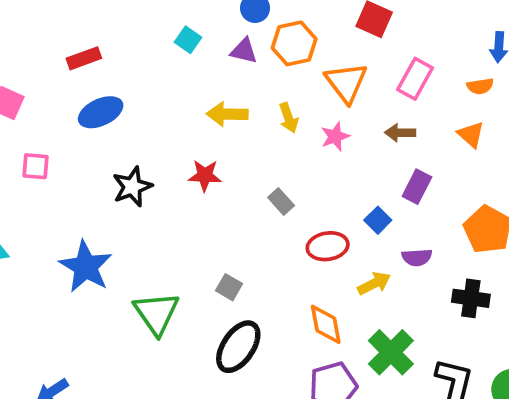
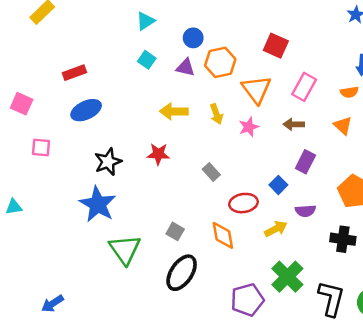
blue star: (86, 267) -> (98, 204), moved
orange diamond: (326, 324) -> (223, 235), moved

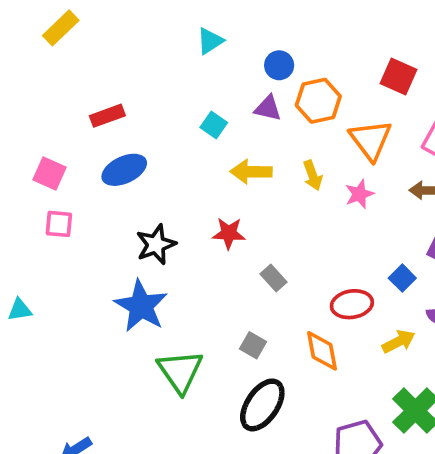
cyan square: (147, 60) -> (214, 125), moved
pink square: (22, 104) -> (50, 174), moved
gray rectangle: (211, 172) -> (274, 278), moved

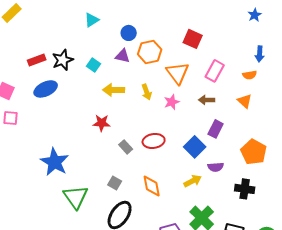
black star: (156, 244) -> (63, 60), moved
blue square: (402, 278) -> (195, 147), size x1.5
red ellipse: (352, 304) -> (154, 141), moved

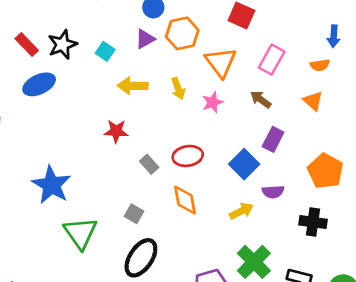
purple triangle: (123, 56) -> (145, 39), turned -42
red rectangle: (37, 60) -> (27, 44), turned 66
brown arrow: (207, 100) -> (261, 100), turned 35
orange diamond: (152, 186) -> (185, 200), moved

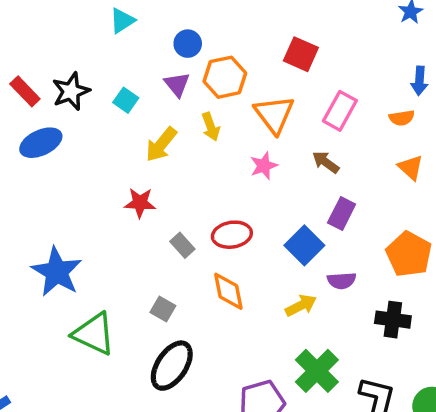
purple triangle: (145, 39) -> (177, 84), turned -40
yellow arrow: (133, 86) -> (161, 144), turned -52
yellow arrow: (178, 89) -> (211, 127), moved
orange triangle: (313, 101) -> (411, 167), moved
green triangle: (80, 233) -> (94, 334), turned -30

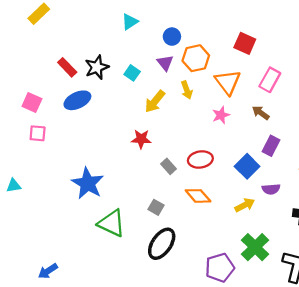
orange diamond: (228, 291) -> (198, 196), turned -30

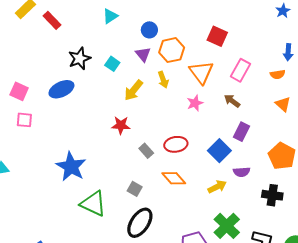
red rectangle: (67, 67) -> (52, 20), moved

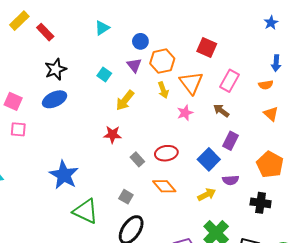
black star: (79, 59) -> (56, 69), moved
yellow arrow: (163, 80) -> (163, 90), moved

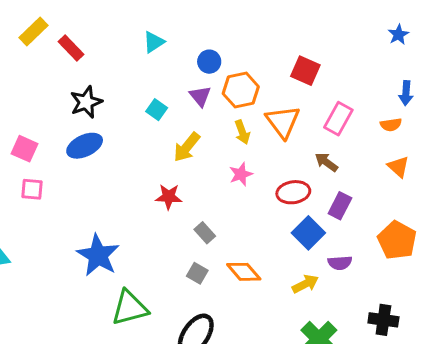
pink star: (185, 113) -> (241, 174), moved
red ellipse: (166, 153) -> (293, 192), moved
gray square: (126, 197) -> (197, 273), moved
black cross: (261, 203) -> (383, 320), moved
green triangle: (86, 211) -> (130, 308), turned -40

